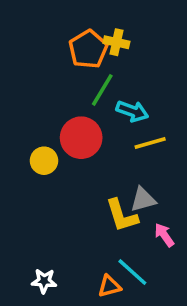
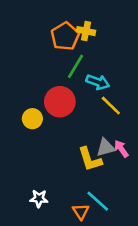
yellow line: (150, 143) -> (111, 106), turned 60
pink arrow: (164, 235) -> (121, 149), moved
white star: (44, 281) -> (39, 198), moved
orange triangle: (109, 286) -> (81, 212), turned -48

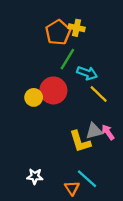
yellow circle: (32, 119) -> (34, 97), moved

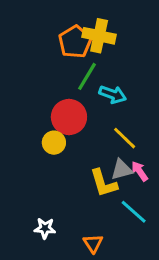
yellow cross: (77, 28) -> (99, 36), size x1.5
yellow line: (99, 94) -> (125, 138), moved
yellow circle: (34, 97) -> (54, 143), moved
cyan line: (87, 179) -> (134, 212), moved

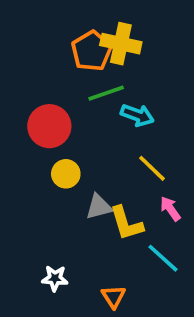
green line: (87, 76) -> (106, 93), turned 40
red circle: (69, 117) -> (49, 126), moved
gray triangle: (122, 170) -> (99, 207), moved

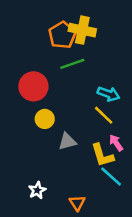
cyan arrow: (137, 115) -> (109, 94), moved
yellow L-shape: (126, 223) -> (102, 155), moved
white star: (55, 278) -> (37, 190), turned -30

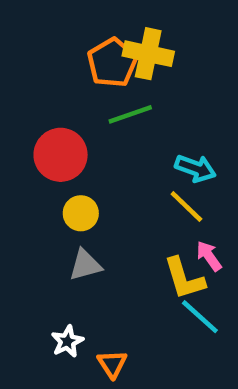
gray triangle: (67, 141) -> (85, 265), moved
orange triangle: (77, 203) -> (112, 364), moved

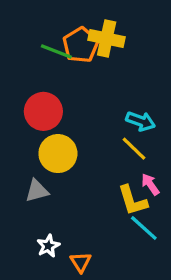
green line: (130, 114) -> (56, 51), moved, turned 40
yellow circle: (81, 213) -> (58, 154), size x1.5
gray triangle: (85, 265) -> (37, 191), moved

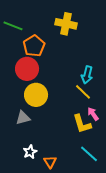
orange pentagon: (81, 45) -> (34, 46), moved
green line: (56, 51) -> (13, 26), moved
cyan arrow: (141, 121) -> (87, 75), turned 84
cyan line: (144, 228) -> (89, 154), moved

